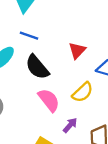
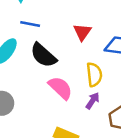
yellow semicircle: (83, 92) -> (94, 75), turned -45
purple arrow: (70, 125) -> (93, 101), moved

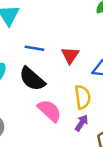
blue line: (30, 24) -> (34, 48), moved

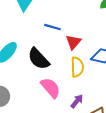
blue line: (34, 48) -> (53, 27), moved
yellow semicircle: (83, 97) -> (77, 67), moved

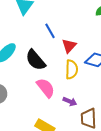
blue line: (53, 27) -> (50, 31), turned 42
purple arrow: (77, 101) -> (70, 101), turned 72

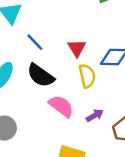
blue line: (50, 31) -> (35, 42), moved
purple arrow: (70, 101) -> (95, 115), turned -40

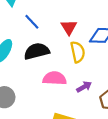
black semicircle: (41, 75) -> (37, 51), turned 130
pink semicircle: (61, 106) -> (55, 78), turned -35

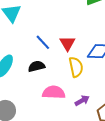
blue line: (32, 22) -> (43, 42), moved
black semicircle: (37, 51) -> (36, 66), size x0.7

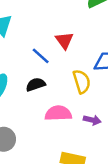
red triangle: (67, 43) -> (64, 40), moved
purple arrow: (82, 101) -> (92, 120), turned 48

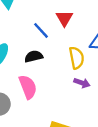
pink semicircle: (58, 113) -> (28, 87), moved, turned 65
purple arrow: (92, 120) -> (82, 83), moved

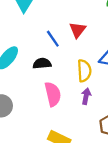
purple arrow: (82, 83) -> (86, 96), turned -105
pink semicircle: (28, 87) -> (53, 94), moved

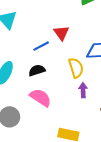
blue line: (53, 39) -> (41, 46), turned -70
pink semicircle: (53, 94) -> (40, 98), moved, turned -30

